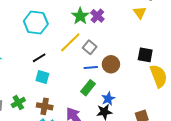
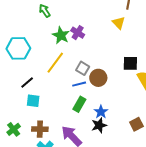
gray square: (90, 47) -> (83, 68), moved

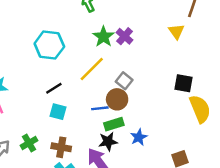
brown circle: (98, 78) -> (117, 99), moved
blue line: (79, 84) -> (100, 108), moved
green rectangle: (79, 104) -> (114, 124), turned 35
black star: (99, 125) -> (108, 142), moved

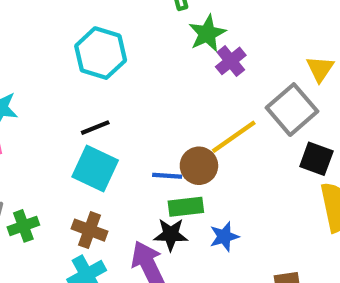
green star: (104, 37) -> (207, 33), moved
yellow line: (92, 69) -> (234, 137), moved
gray square: (124, 81) -> (292, 110), moved, size x1.6
cyan square: (58, 112) -> (95, 168), size x1.5
green cross: (29, 143) -> (23, 226), moved

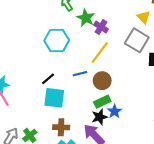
cyan hexagon: (101, 53) -> (57, 40), moved
yellow line: (234, 137) -> (100, 53), moved
blue line: (167, 176) -> (80, 74), moved
blue star: (224, 237) -> (114, 111), moved

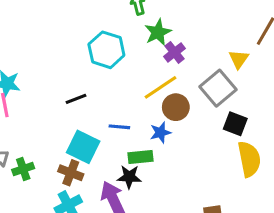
blue line: (80, 74) -> (119, 127), moved
brown circle: (102, 81) -> (176, 107), moved
cyan square: (54, 98) -> (83, 147), moved
blue star: (114, 111) -> (160, 132), moved

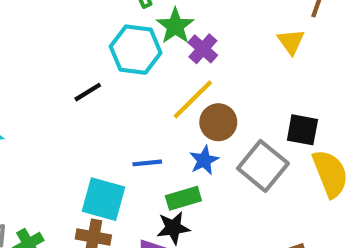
cyan hexagon: (106, 50) -> (136, 50), moved
gray square: (218, 88) -> (263, 166), moved
black line: (76, 99) -> (88, 92), moved

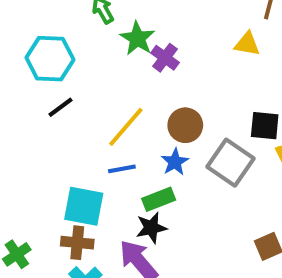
yellow triangle: (291, 42) -> (247, 44), turned -40
cyan hexagon: (136, 50) -> (50, 59), moved
yellow line: (193, 99) -> (126, 127), moved

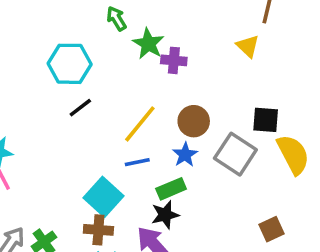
yellow triangle: (247, 44) -> (248, 46), turned 35
purple cross: (165, 58) -> (174, 60), turned -30
cyan square: (84, 206) -> (104, 197), turned 33

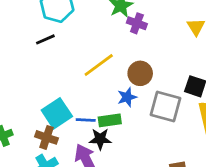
black line: (80, 108) -> (45, 39), moved
gray square: (235, 154) -> (166, 107), turned -32
blue line: (137, 162) -> (86, 120), moved

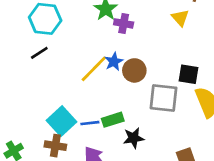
blue star: (127, 97) -> (114, 62), moved
black star: (100, 139) -> (134, 138), moved

